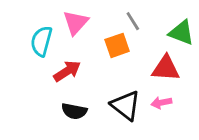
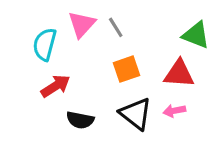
gray line: (133, 21) -> (116, 27), moved
orange square: (117, 45) -> (127, 69), moved
red arrow: (67, 71) -> (55, 86), moved

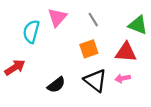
gray line: (116, 27) -> (93, 20), moved
red arrow: (55, 86) -> (15, 67), moved
black semicircle: (80, 120) -> (56, 85), turned -48

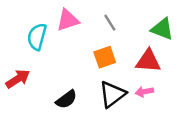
pink triangle: (57, 17) -> (68, 20), turned 30
black triangle: (95, 81) -> (112, 94), turned 45

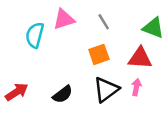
red arrow: (18, 79) -> (17, 92), moved
pink arrow: (144, 92) -> (136, 87), turned 112

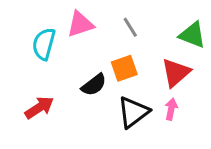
red triangle: (140, 58) -> (176, 73), turned -45
red arrow: (17, 92) -> (39, 108), moved
black semicircle: (63, 94) -> (94, 85), moved

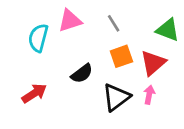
orange square: (124, 68) -> (121, 56), moved

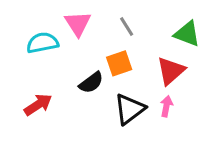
pink triangle: (70, 21) -> (78, 24), turned -45
cyan semicircle: (38, 38) -> (42, 43), turned 64
orange square: (121, 56) -> (119, 63), moved

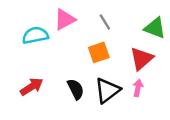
pink triangle: (78, 24) -> (65, 19), turned 35
black semicircle: (91, 83) -> (76, 89), moved, turned -80

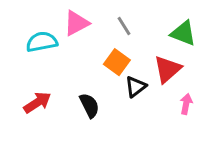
orange square: (99, 52) -> (117, 62), turned -35
pink arrow: (138, 88) -> (186, 104), moved
black triangle: (107, 90) -> (136, 87), moved, size x0.7

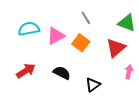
pink triangle: (76, 23) -> (56, 36), moved
black triangle: (136, 87) -> (93, 85), moved
black semicircle: (89, 105) -> (62, 73), turned -36

